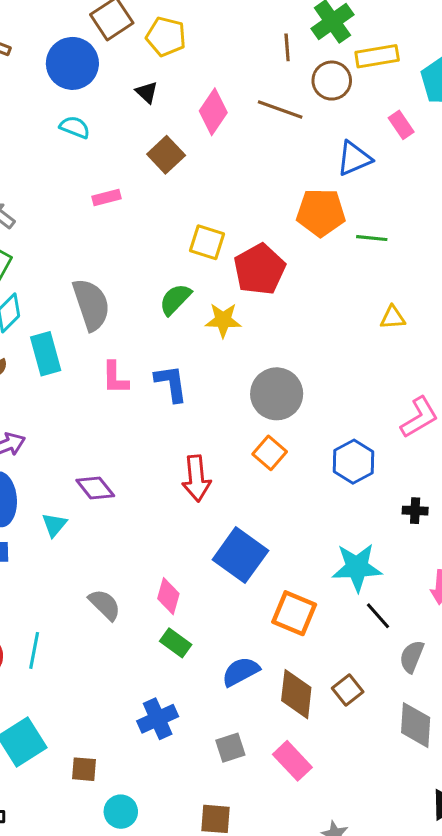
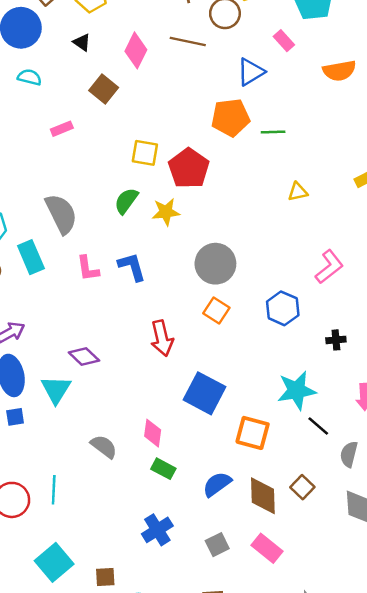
cyan triangle: (54, 525) -> (56, 390), size x1.5

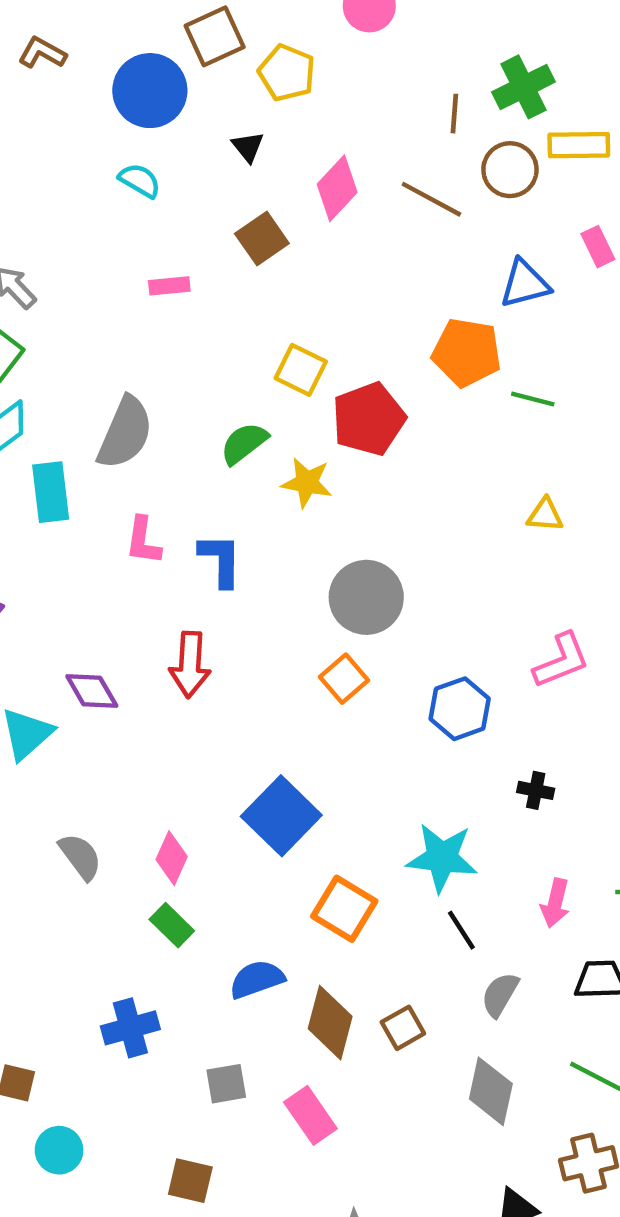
gray semicircle: (61, 214) -> (125, 433), turned 33
red arrow: (162, 338) -> (190, 665), moved

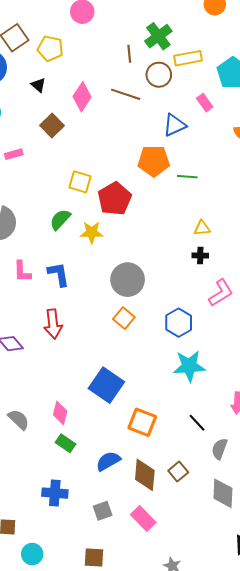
black cross: (536, 790) -> (200, 256), moved
cyan star: (442, 858) -> (189, 366), moved
blue cross: (130, 1028) -> (55, 493), turned 30

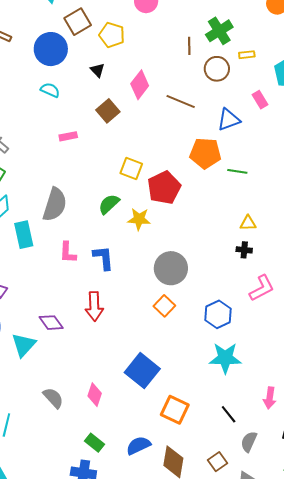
yellow rectangle: (188, 58) -> (247, 55), size x0.6
brown line: (126, 94) -> (181, 102), moved
green rectangle: (65, 443) -> (94, 443), moved
brown square: (178, 471) -> (218, 462), moved

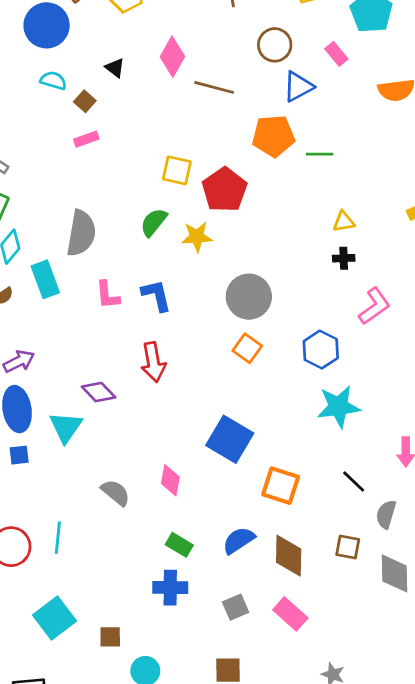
brown circle: (217, 69) -> (275, 45), moved
black triangle: (98, 70) -> (115, 68), moved
brown line: (181, 102) -> (214, 87), moved
brown square: (108, 111) -> (85, 101), moved, size x0.7
brown square: (218, 462) -> (348, 547), turned -36

